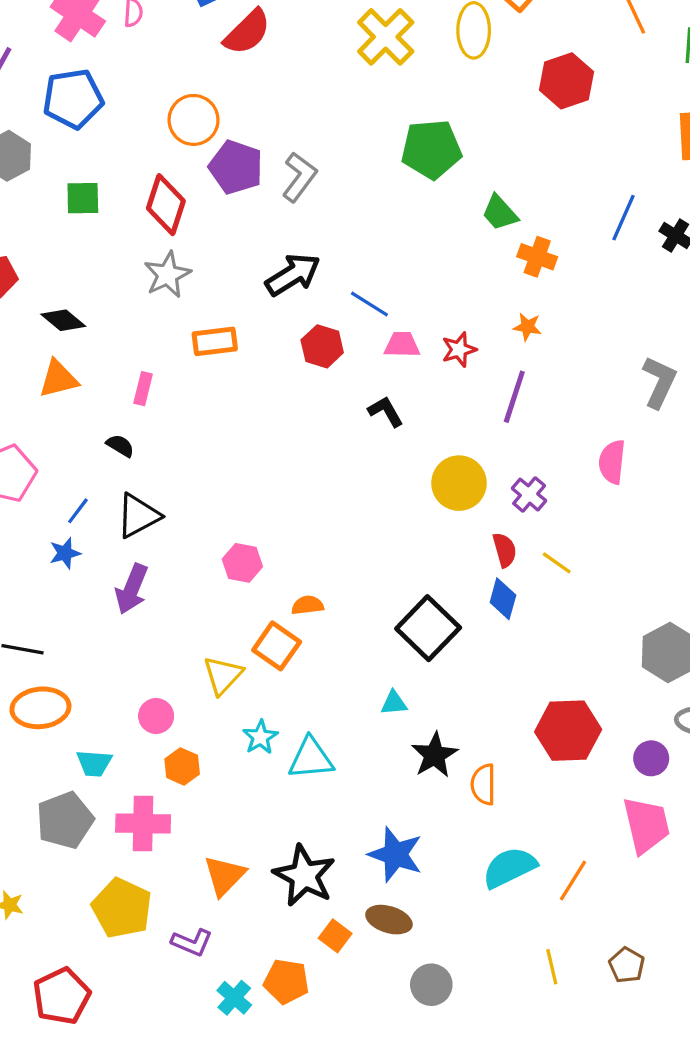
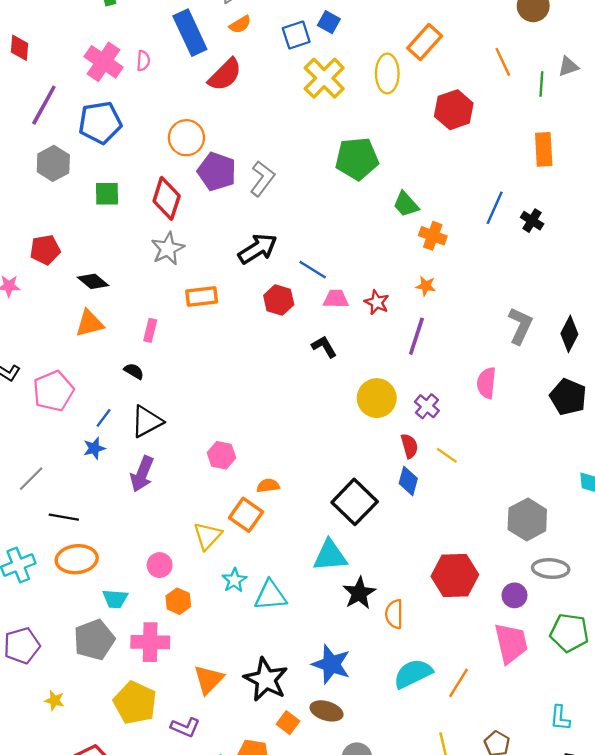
red star: (459, 350) -> (377, 302), turned -30
cyan triangle: (394, 703) -> (330, 556), size x1.8

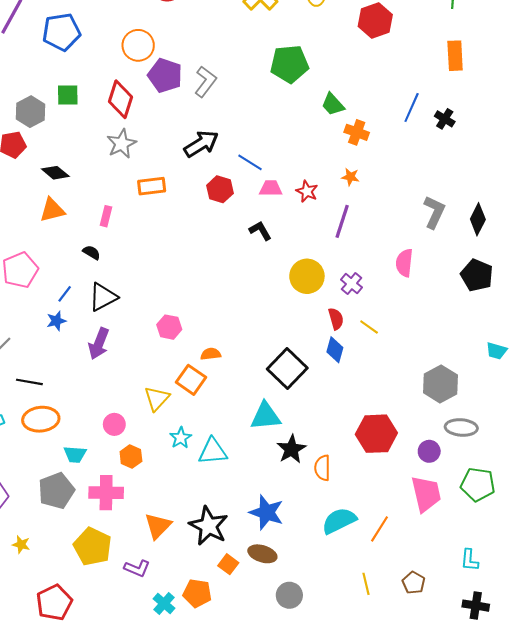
gray hexagon: (53, 163) -> (30, 112), moved

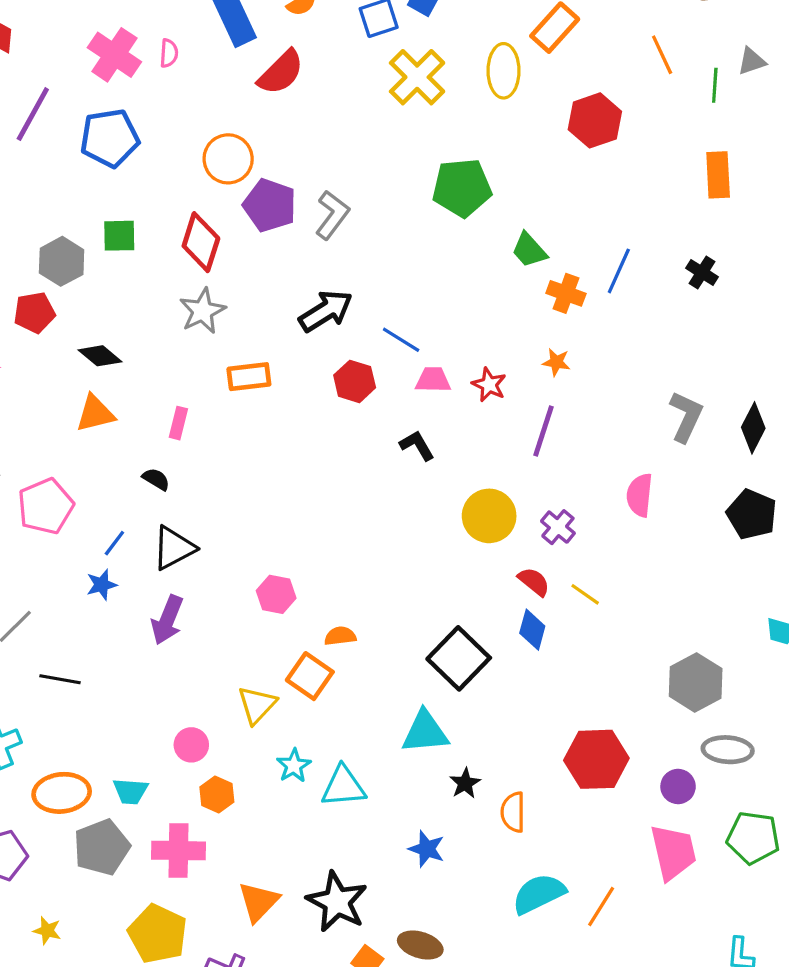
blue line: (412, 107) -> (619, 271), moved
red semicircle: (336, 319) -> (534, 582), turned -35
orange ellipse: (41, 419) -> (62, 793), moved
black star: (291, 449) -> (465, 783), size x0.7
blue star: (267, 512) -> (427, 849), moved, size x0.7

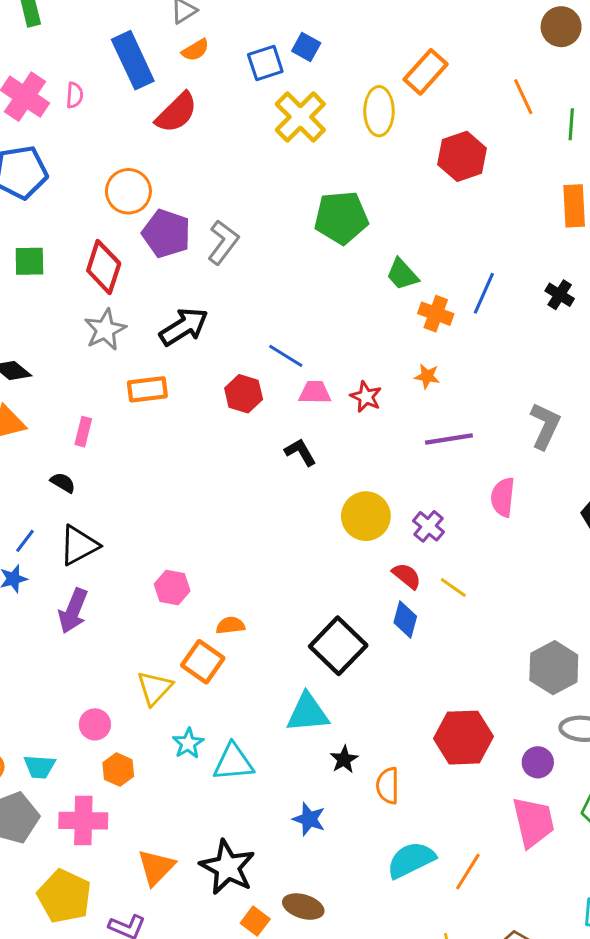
black arrow: (326, 311) -> (184, 327), moved
purple line: (544, 431) -> (449, 439), moved, turned 63

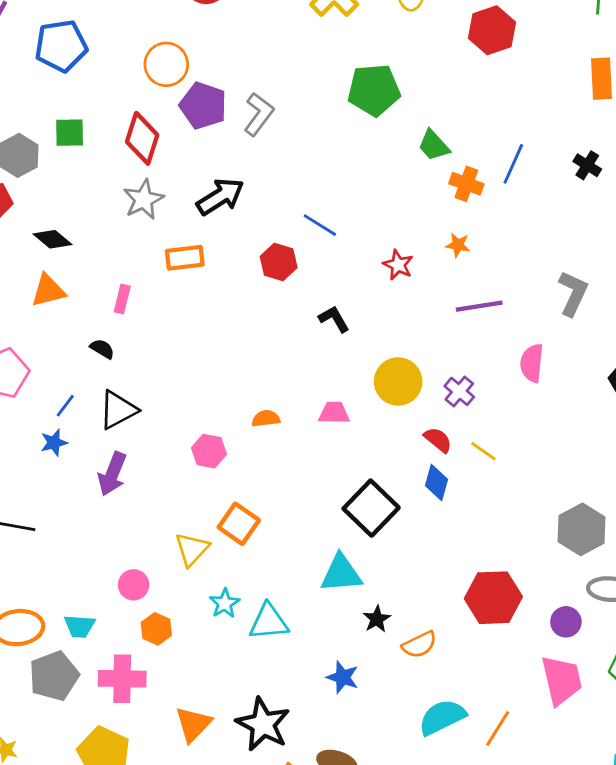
pink trapezoid: (315, 392) -> (334, 413), moved
orange semicircle: (230, 625) -> (266, 418), moved
orange semicircle: (388, 786) -> (419, 645), turned -116

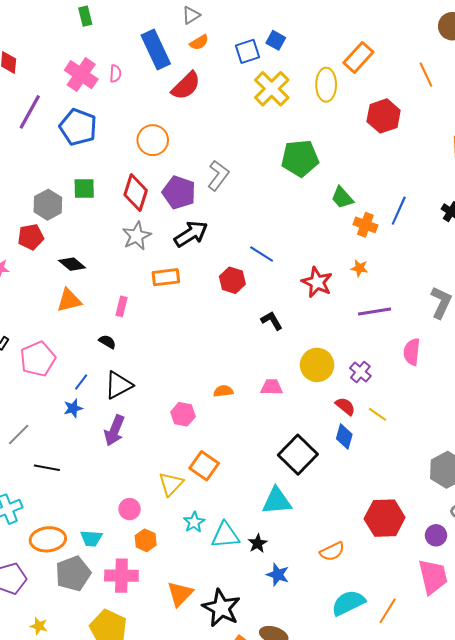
blue pentagon: (61, 46) -> (78, 127), turned 30
purple pentagon: (203, 106) -> (179, 193), moved
red star: (398, 265) -> (317, 282), size x1.4
black star: (377, 619) -> (258, 543), moved
orange triangle: (193, 724) -> (180, 594), moved

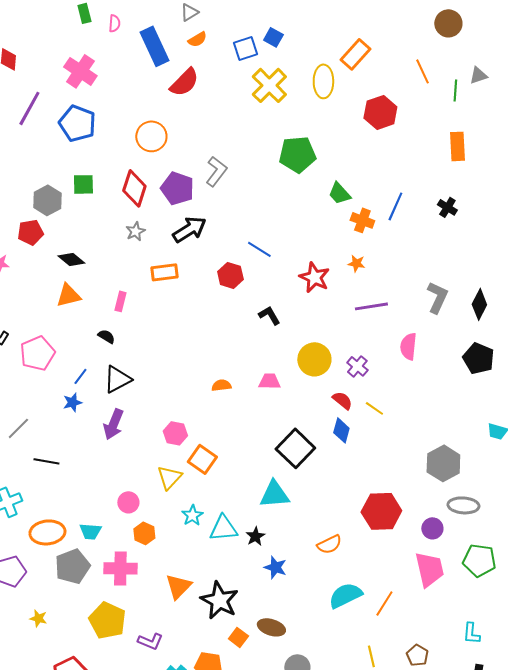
pink semicircle: (115, 74) -> (114, 23), moved
gray star: (137, 236) -> (135, 231), size x0.7
pink hexagon: (183, 414) -> (175, 433), moved

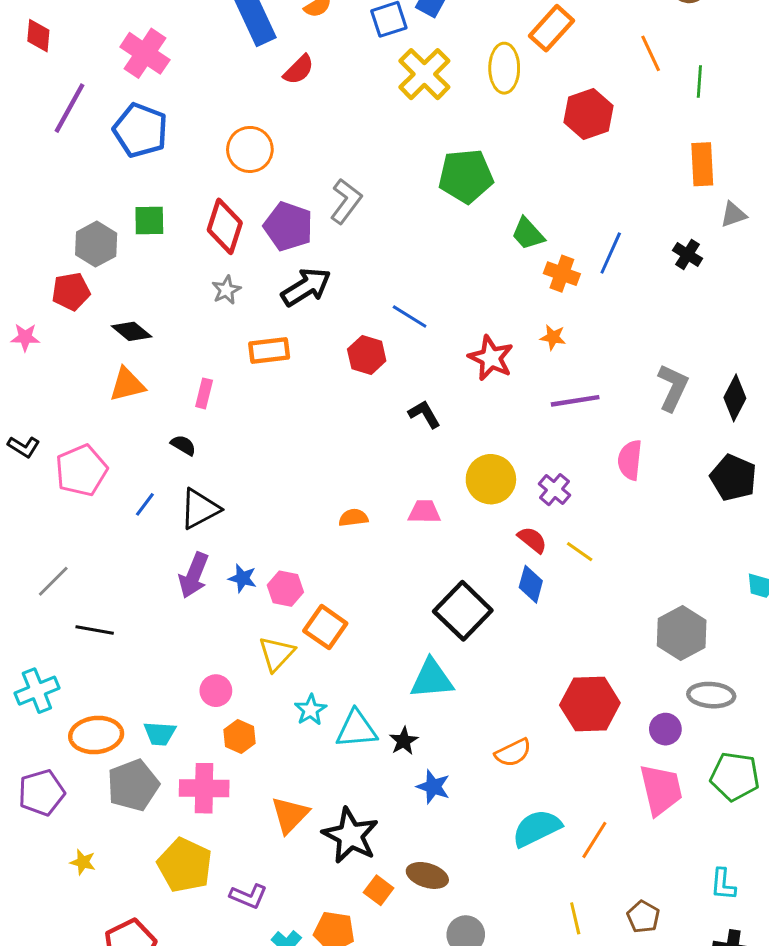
gray triangle: (478, 75) -> (733, 215), moved
red semicircle: (184, 82) -> (299, 70), size x0.7
blue star: (72, 402) -> (242, 578), moved, turned 30

